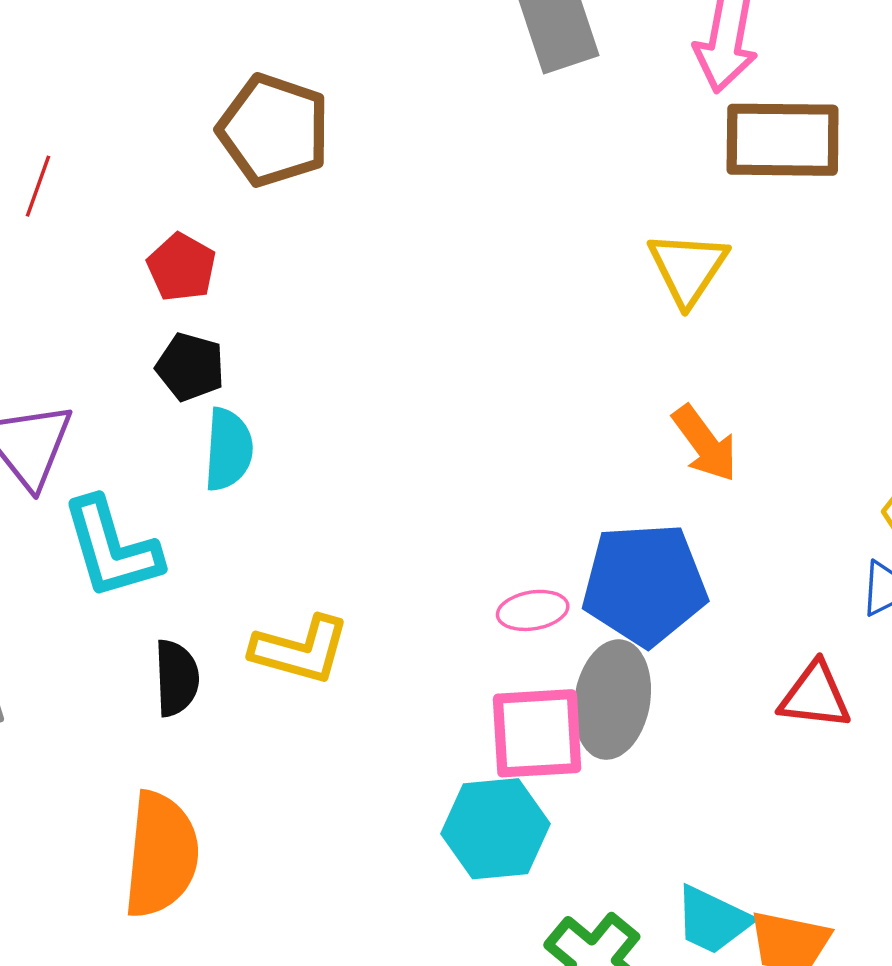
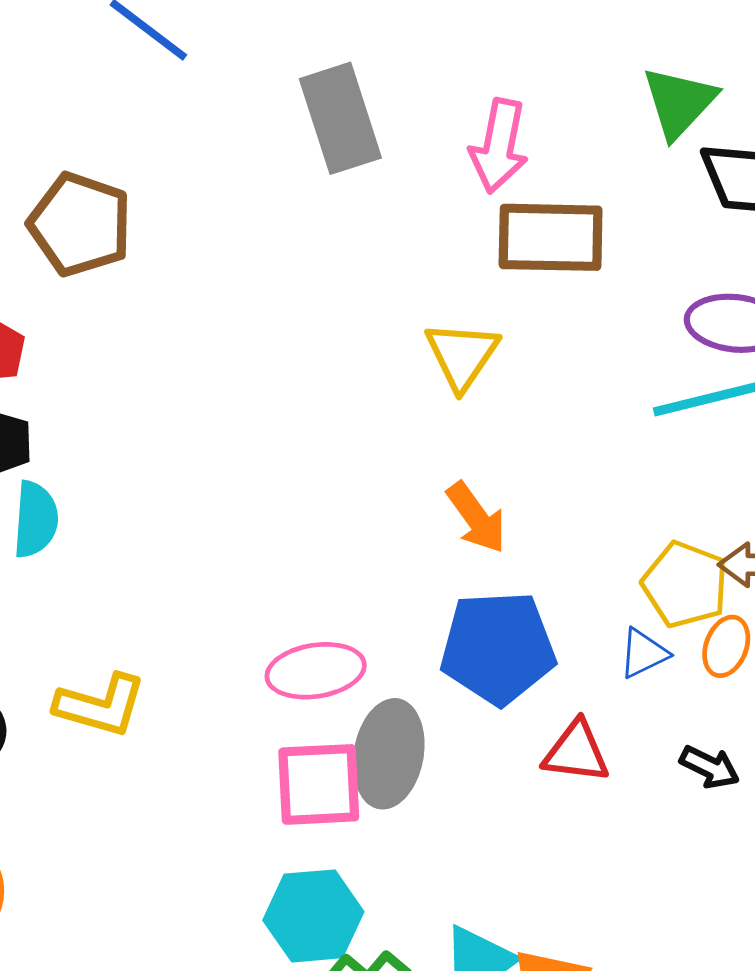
blue pentagon: (644, 584) -> (498, 648), moved
pink ellipse: (533, 610) -> (316, 671), size x1.5
cyan hexagon: (495, 829) -> (313, 916), moved

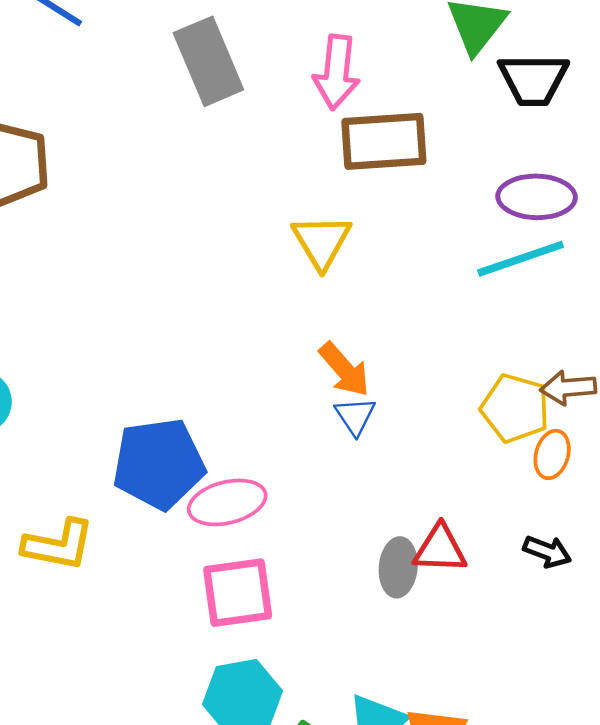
blue pentagon: (498, 648) -> (159, 464), moved
blue triangle: (644, 653) -> (355, 416), moved, turned -33
gray ellipse: (389, 754) -> (398, 567), moved, size x0.7

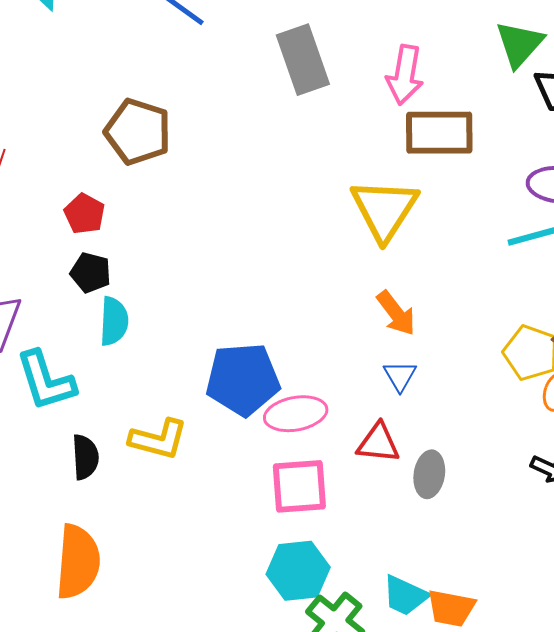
yellow triangle: (322, 241) -> (384, 210), size x1.4
blue triangle: (355, 416) -> (400, 376), moved
red triangle: (440, 549) -> (378, 443), moved

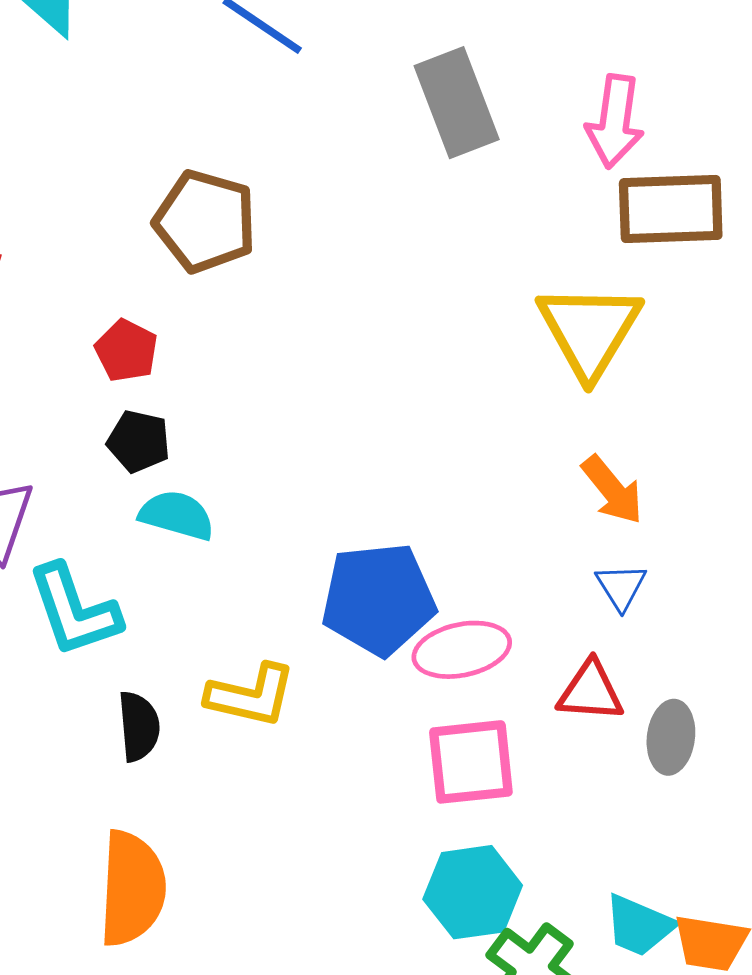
cyan semicircle: (114, 321) -> (177, 515), turned -75

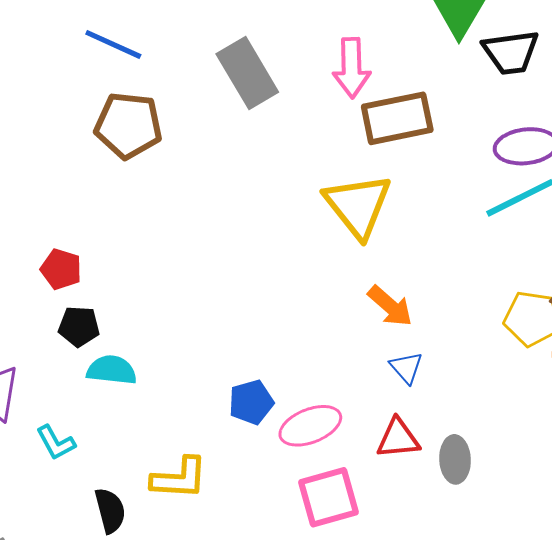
brown pentagon: (205, 221) -> (128, 125), moved
blue pentagon: (379, 599) -> (251, 402), size x0.6
cyan L-shape: (74, 610) -> (56, 443), size x0.6

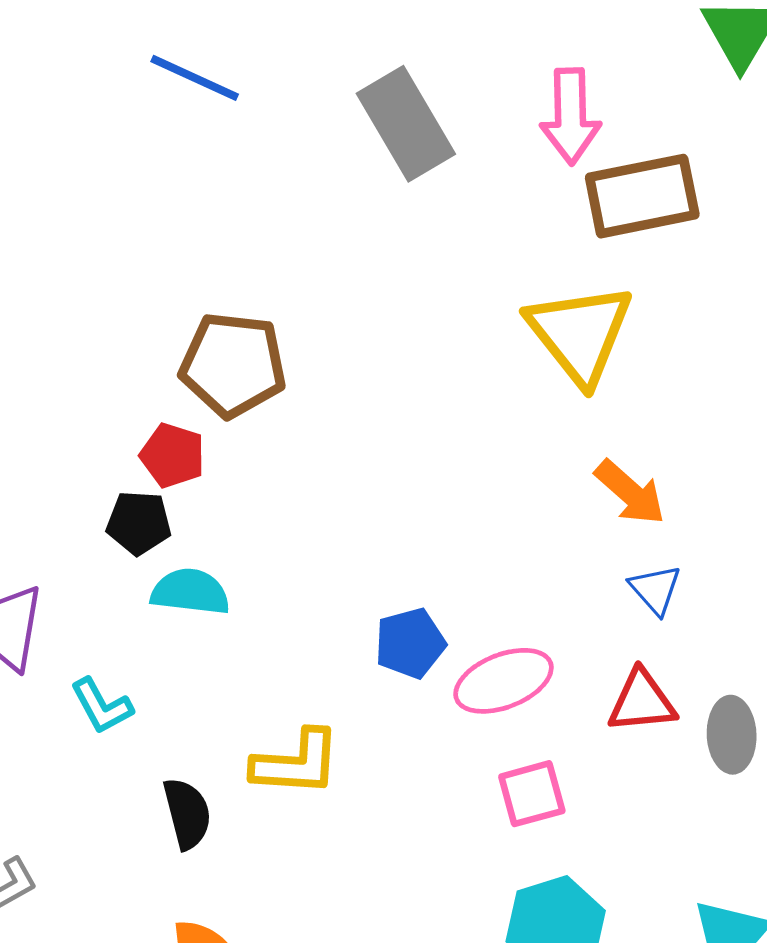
brown pentagon: (128, 125) -> (233, 365), moved
red pentagon: (61, 269) -> (173, 455), moved
pink square: (329, 497) -> (532, 794), size x0.7

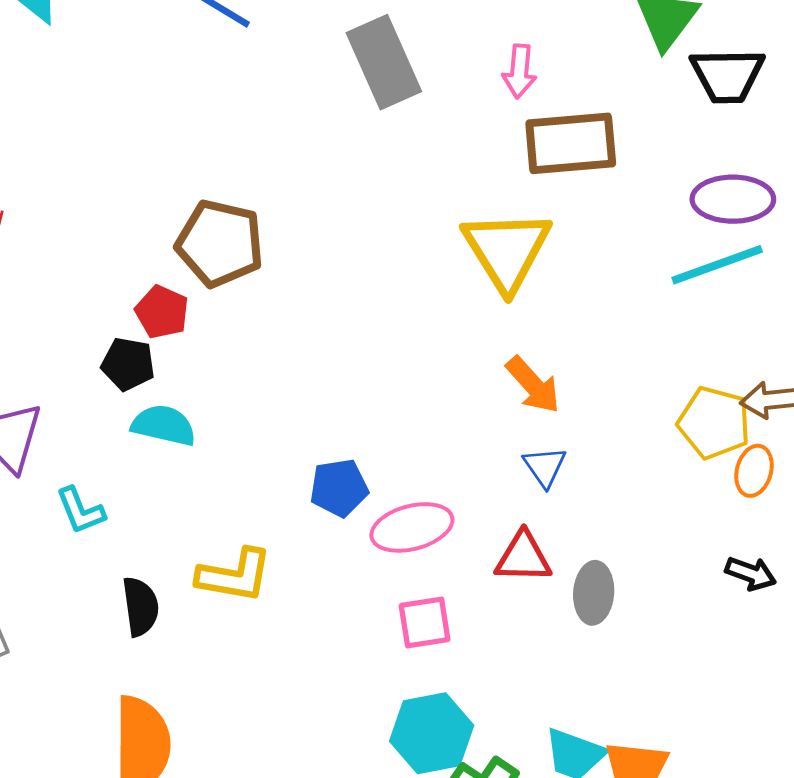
pink arrow: (570, 116) -> (519, 71), size x0.7

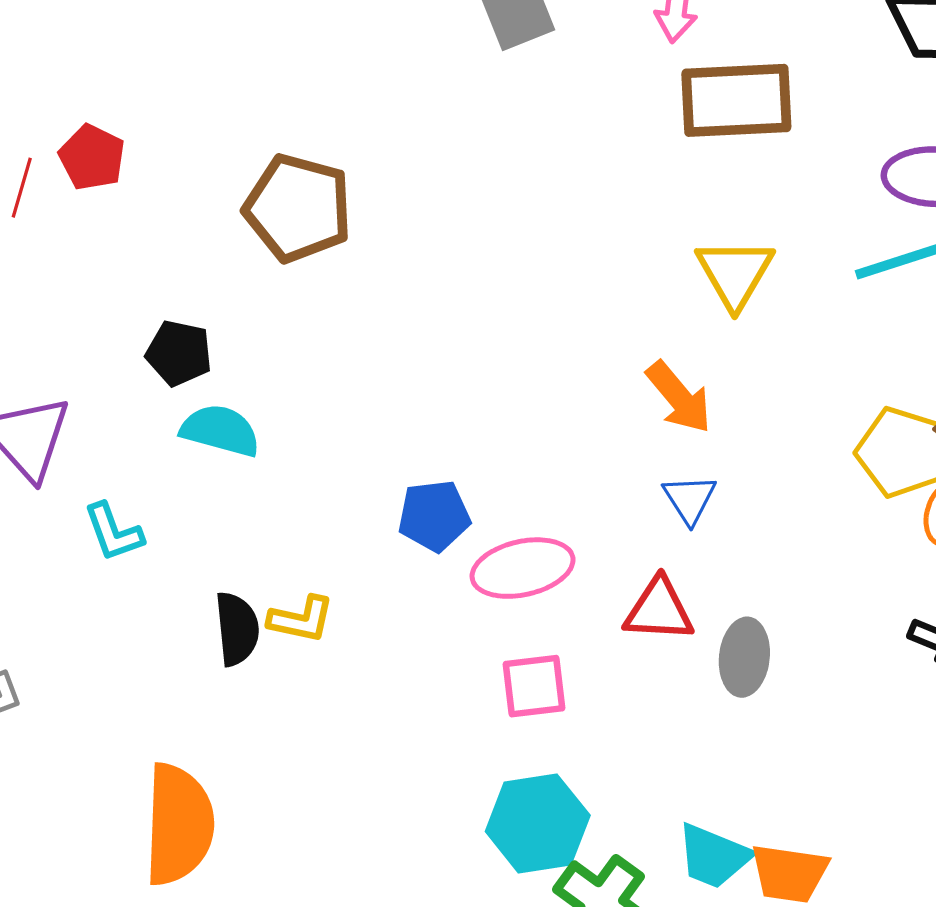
yellow triangle: (507, 250) -> (735, 273), moved, size x0.7
red pentagon: (162, 312) -> (92, 157), moved
yellow L-shape: (235, 575) -> (301, 619), size x0.7
black semicircle: (140, 606) -> (237, 629), moved

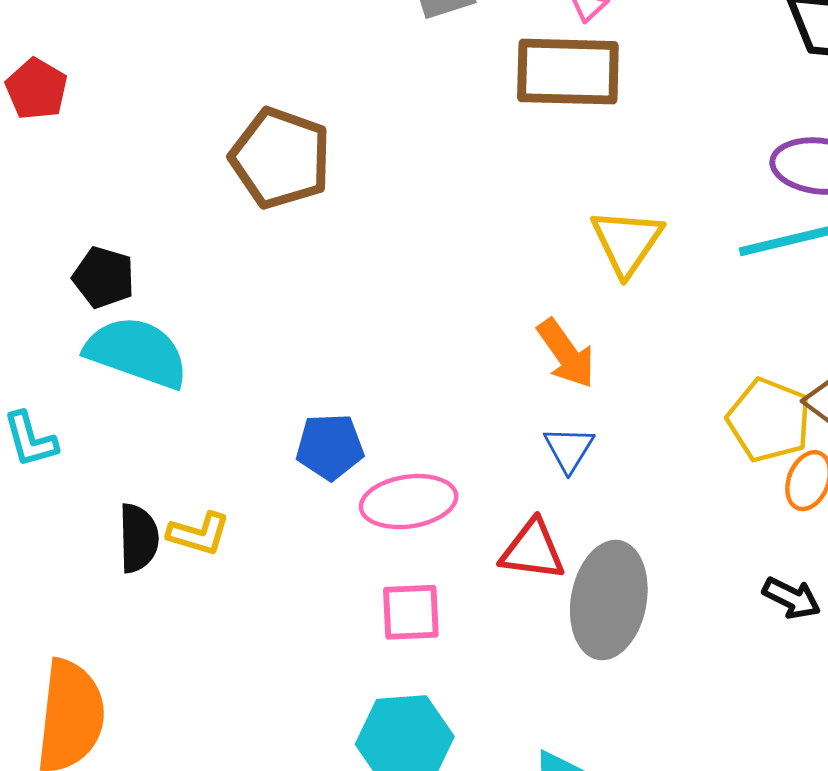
brown rectangle: (736, 100) -> (568, 72), moved
brown pentagon: (298, 208) -> (280, 158), moved
cyan semicircle: (220, 430) -> (137, 352), size x1.4
gray ellipse: (744, 657) -> (609, 600), size x1.6

